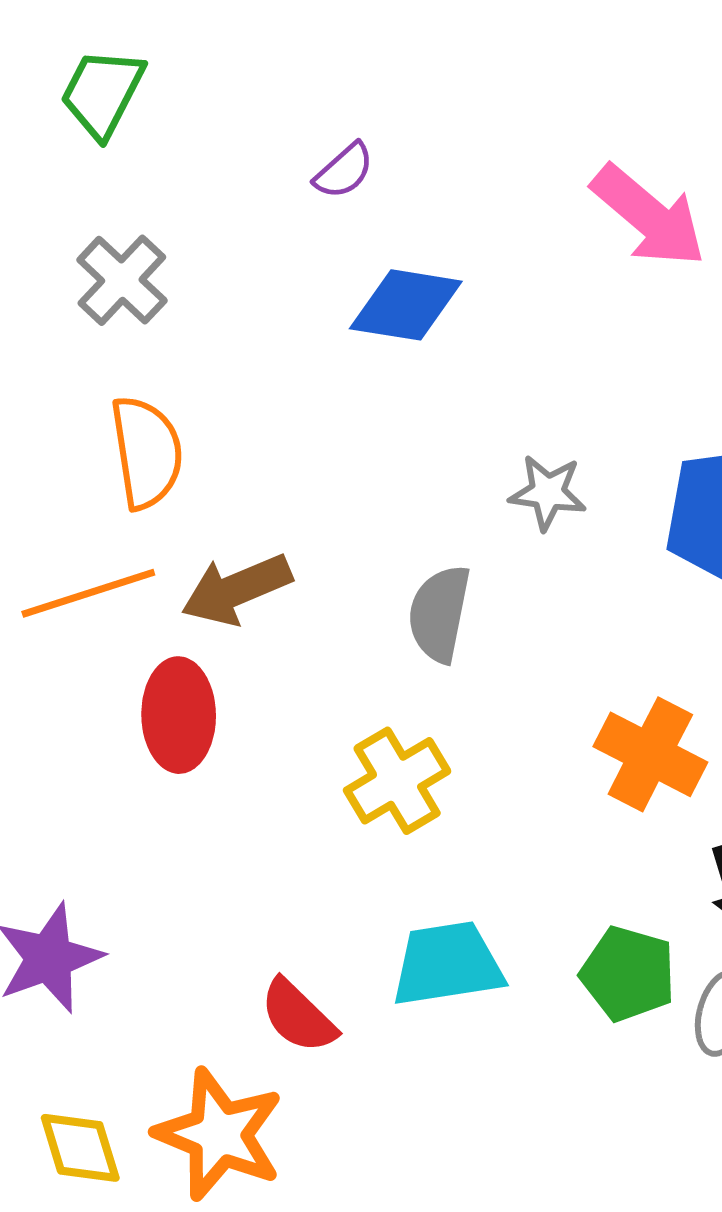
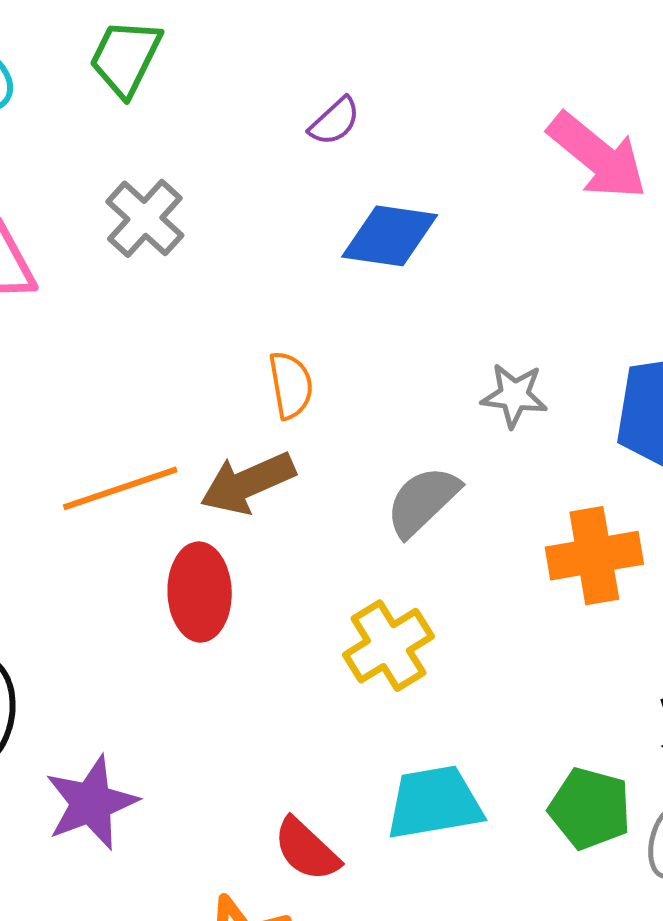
orange semicircle: (147, 452) -> (291, 385), moved, size x0.7
gray semicircle: (439, 614) -> (423, 501), turned 36
orange cross: (650, 754) -> (594, 556), moved, turned -36

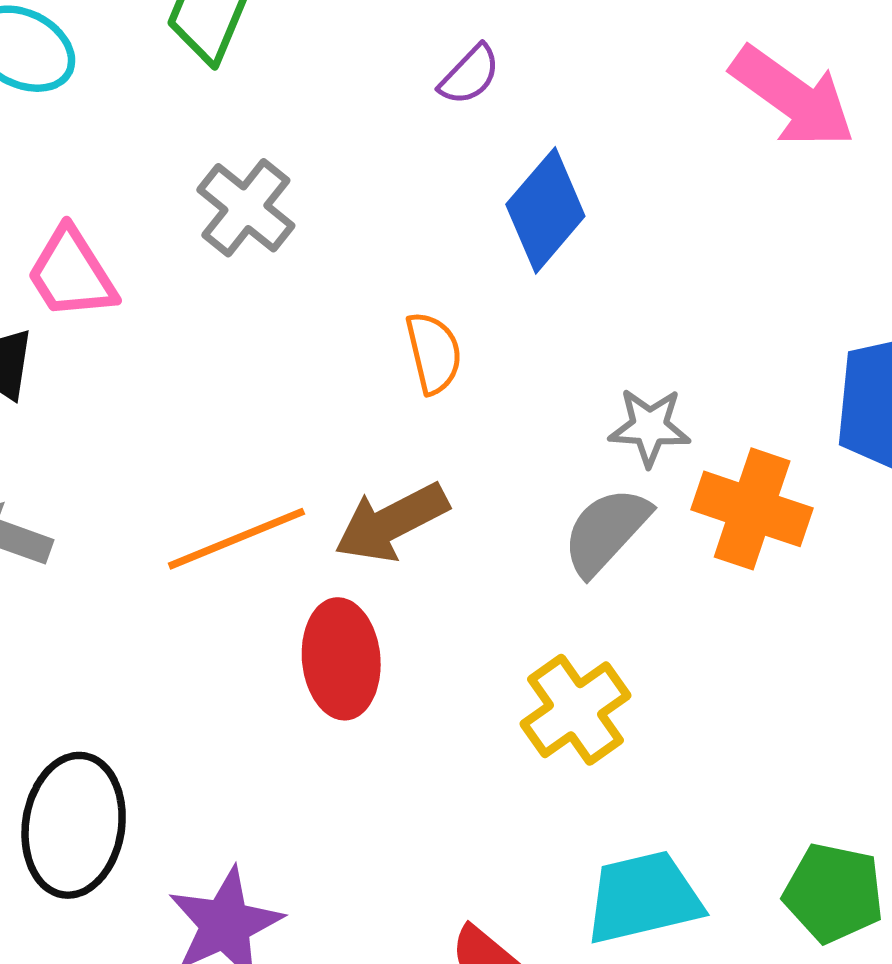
blue diamond: (390, 236) -> (545, 210), turned -54
orange semicircle: (291, 385) -> (434, 353), moved
gray star: (514, 395) -> (650, 427), moved
orange cross: (594, 556) -> (752, 509), moved, turned 32

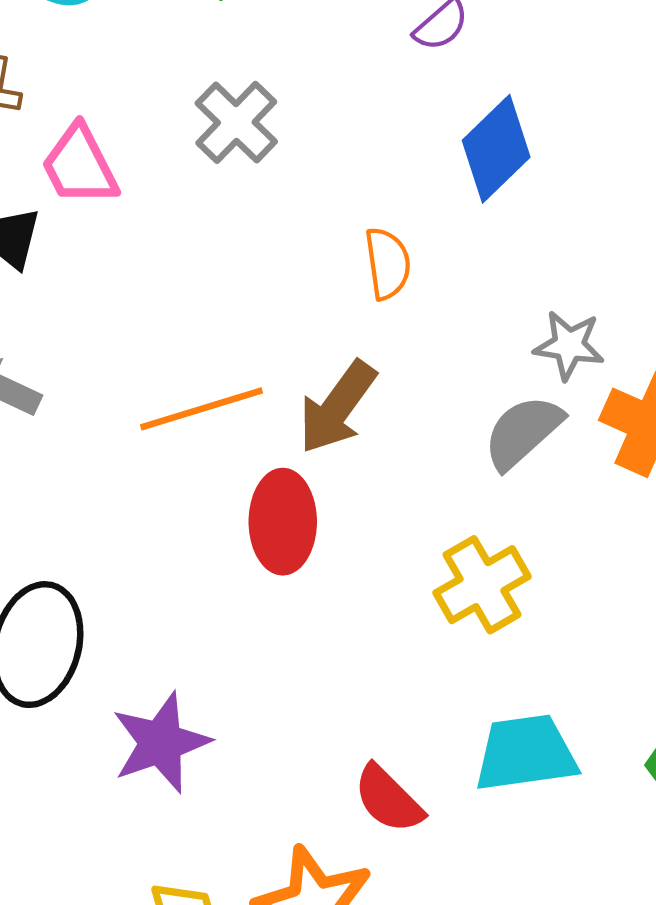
brown arrow: (391, 522) -> (337, 407), turned -32

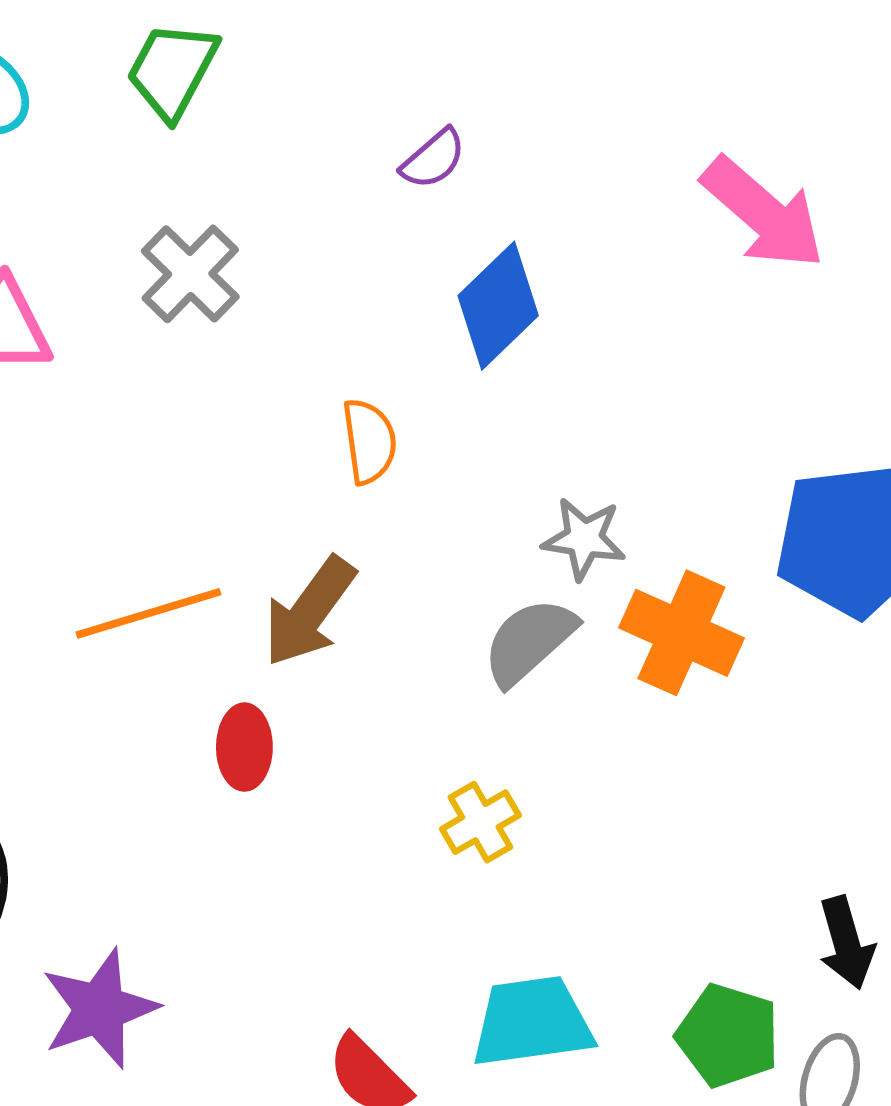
red ellipse: (283, 522) -> (244, 747), size x0.7
yellow cross: (482, 585) -> (480, 822), size x0.7

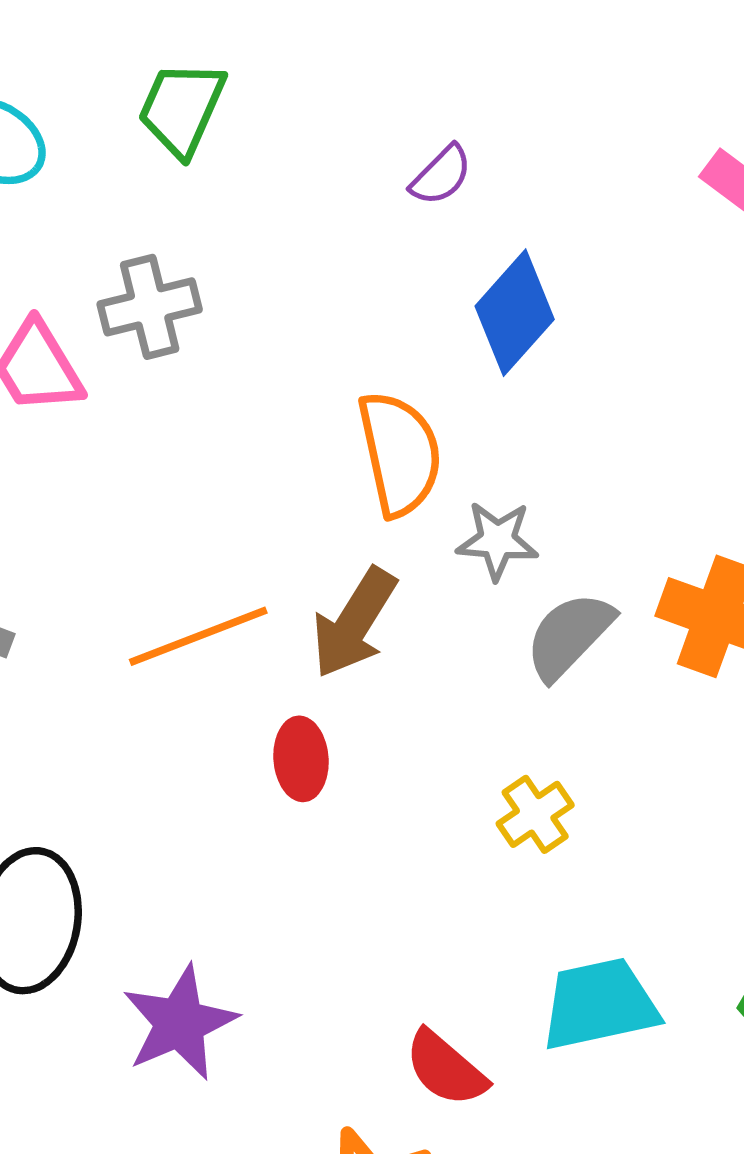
gray cross: (190, 274) -> (150, 307), moved, turned 36
orange semicircle: (369, 441) -> (400, 454), size x1.5
gray star: (584, 539) -> (497, 540), moved

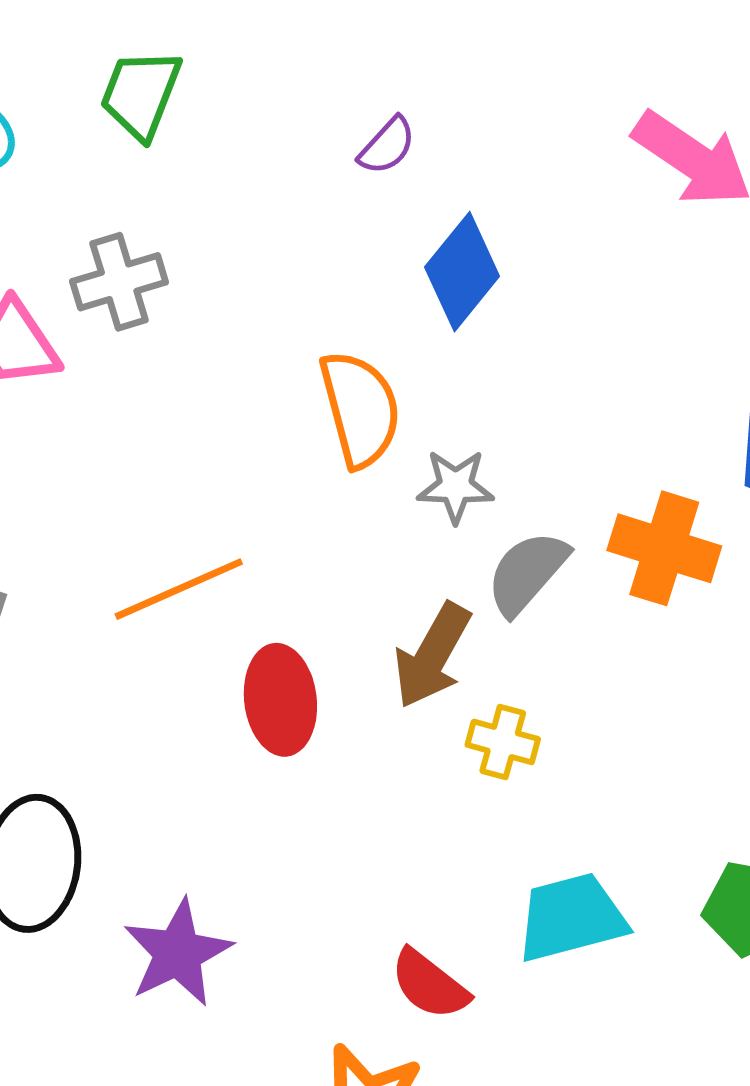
brown arrow: (354, 623) -> (432, 655), moved
red ellipse: (301, 759) -> (280, 700), size x1.4
yellow cross: (535, 814) -> (503, 742), turned -38

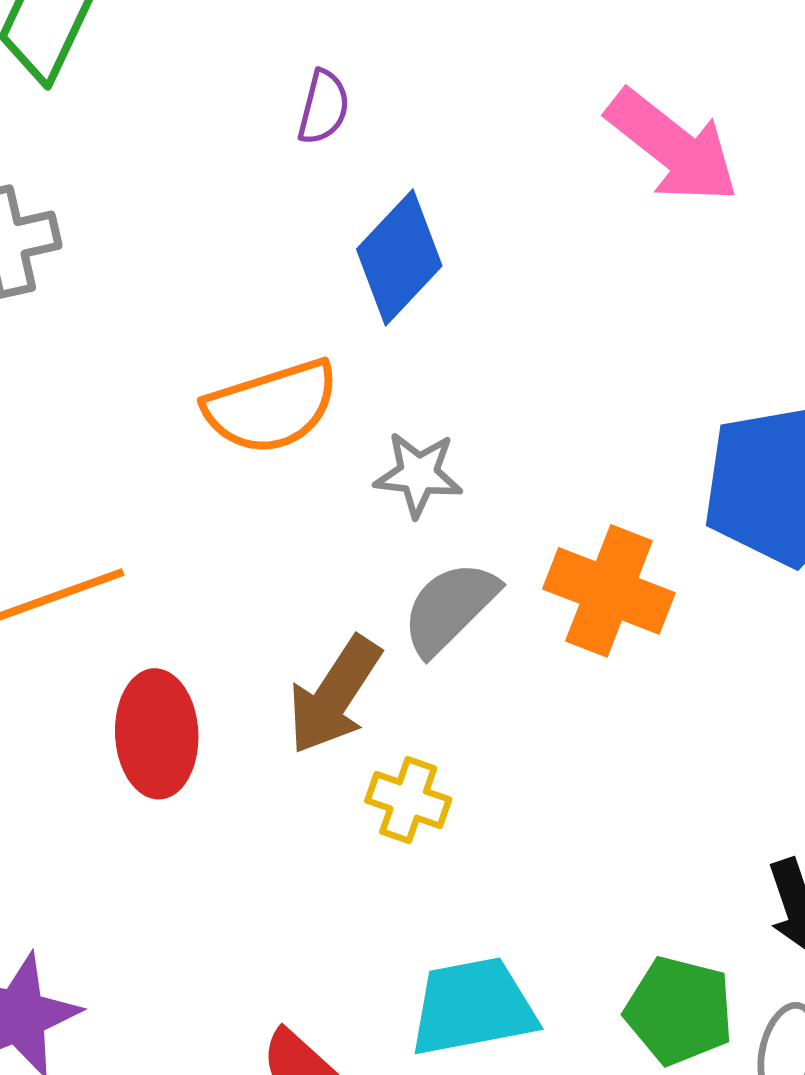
purple semicircle: (387, 146) -> (323, 107), turned -32
orange semicircle: (360, 409) -> (271, 407), turned 83
gray star: (456, 486) -> (418, 474), moved

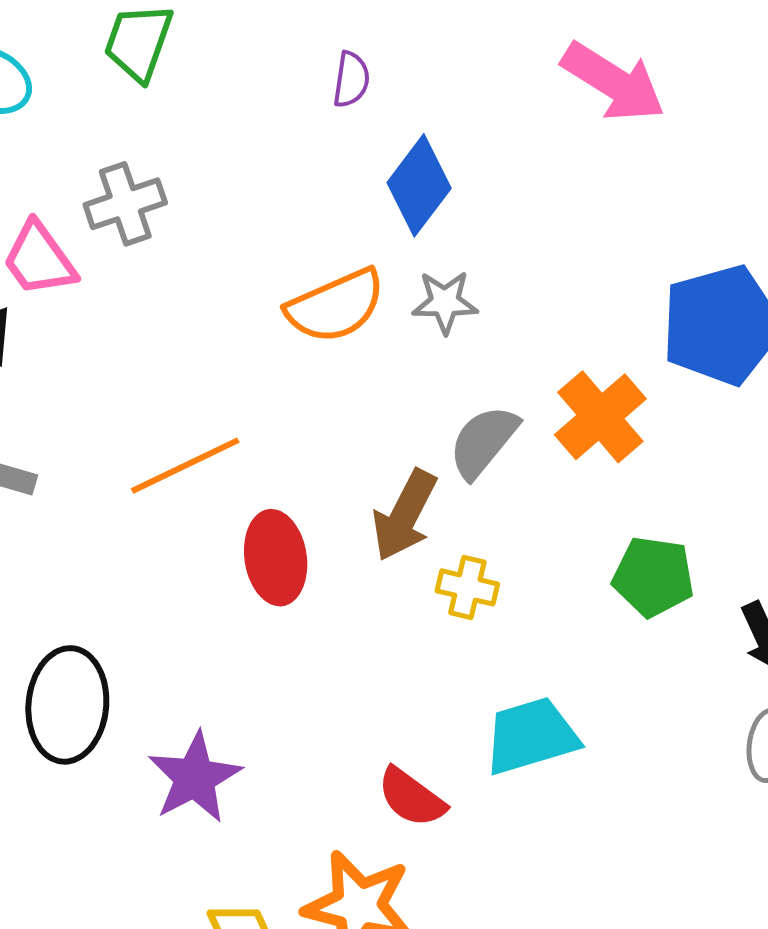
gray star: (418, 474) -> (445, 302), moved
orange cross: (609, 591) -> (600, 417), turned 34
green pentagon: (679, 1011) -> (653, 577), moved

